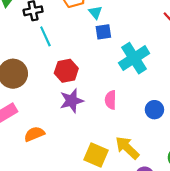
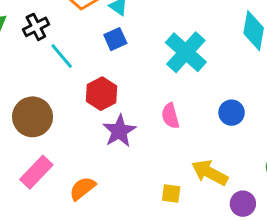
blue square: (103, 32) -> (115, 39), moved
yellow square: (96, 155) -> (171, 193), size x0.6

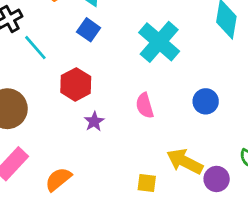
blue square: (115, 39) -> (89, 30), turned -30
purple star: (119, 131) -> (94, 121), size x0.6
purple circle: (243, 204) -> (217, 179), moved

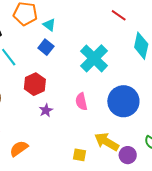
blue circle: (206, 101) -> (123, 101), size x1.8

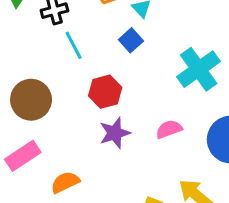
pink semicircle: (81, 102) -> (169, 129), turned 72
purple star: (46, 110) -> (115, 133), size x1.5

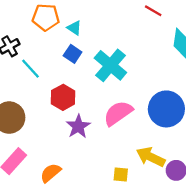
cyan cross: (199, 69) -> (110, 65), moved
pink semicircle: (169, 129) -> (118, 113), size x1.5

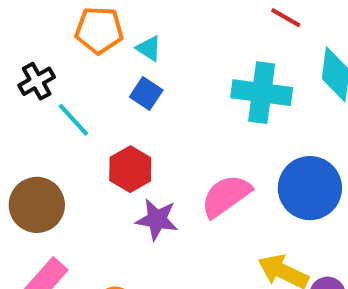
cyan cross: (110, 65) -> (262, 93), moved, turned -32
purple star: (78, 126) -> (157, 219), turned -30

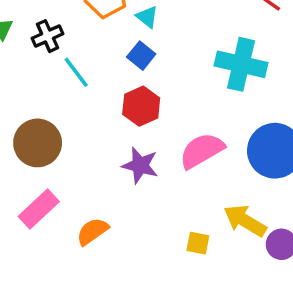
red hexagon: (130, 169) -> (141, 106), moved

